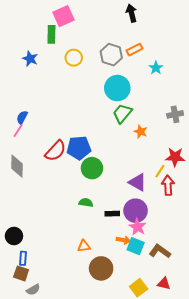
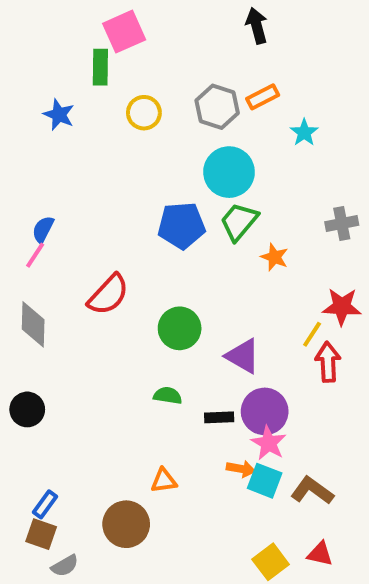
blue pentagon: (79, 148) -> (182, 225), moved
purple triangle: (138, 182) -> (243, 356), moved
black circle: (14, 236) -> (27, 409), moved
blue rectangle: (23, 258) -> (45, 504), turned 32
brown circle: (101, 268) -> (126, 524), moved

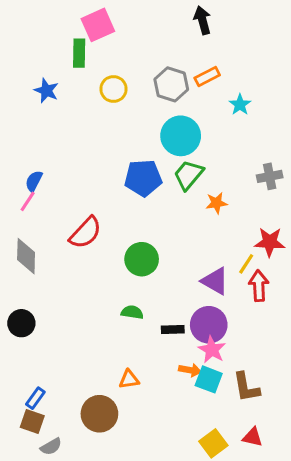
orange star: (275, 257) -> (217, 203), turned -30
purple triangle: (243, 356) -> (215, 281), moved
brown L-shape: (312, 491) -> (246, 387), turned -136

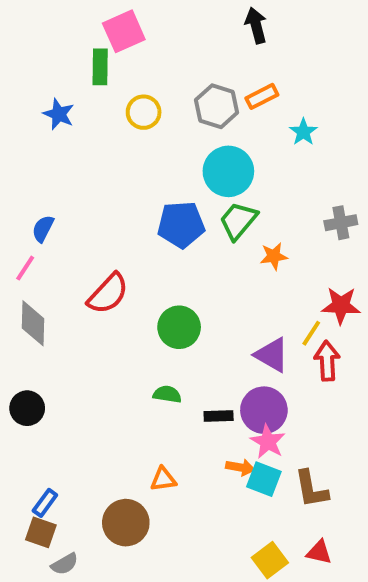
pink line: (28, 201) -> (25, 268), moved

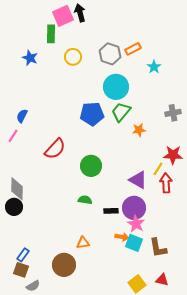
black arrow: (256, 25) -> (80, 13), moved
gray diamond: (33, 323) -> (17, 189), moved

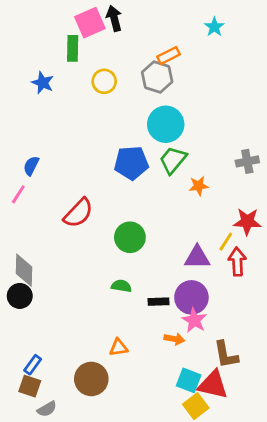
orange rectangle: (133, 49) -> (169, 56), moved
cyan star: (154, 67) -> (214, 27), moved
purple triangle: (138, 180) -> (197, 257), turned -30
cyan square: (134, 243) -> (189, 380), moved
red triangle: (162, 280) -> (213, 385), moved, size x1.6

